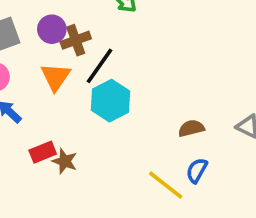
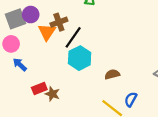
purple circle: (52, 29) -> (31, 15), moved
orange triangle: (56, 77) -> (47, 32), moved
brown semicircle: (191, 128) -> (112, 74), moved

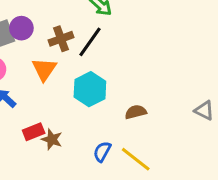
orange triangle: (47, 32) -> (44, 69), moved
black line: (73, 37) -> (90, 42), moved
blue semicircle: (131, 99) -> (102, 152), moved

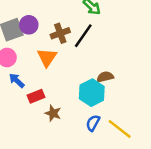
cyan hexagon: (90, 89) -> (92, 93), moved
brown semicircle: (136, 112) -> (105, 77), moved
red rectangle: (34, 132) -> (36, 96), moved

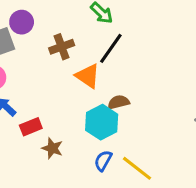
purple circle: (29, 25) -> (22, 22), moved
black line: (83, 36) -> (111, 48), moved
orange triangle: (47, 57) -> (88, 76), moved, turned -30

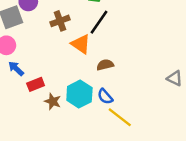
cyan hexagon: (102, 122) -> (79, 94), moved
blue semicircle: (103, 161) -> (105, 97), moved, turned -70

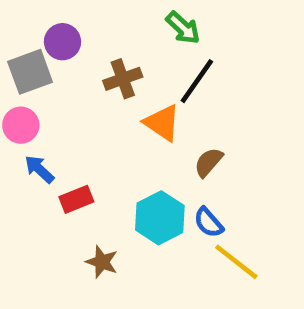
brown semicircle: (105, 65) -> (208, 162), turned -35
brown star: (53, 101) -> (102, 262), moved

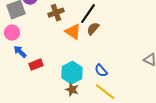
brown semicircle: (208, 162) -> (93, 29), moved
blue semicircle: (208, 222) -> (101, 71), moved
brown star: (102, 262) -> (72, 90), moved

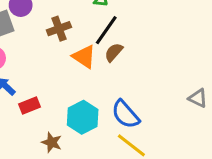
blue semicircle: (101, 71) -> (125, 114), size x1.5
brown star: (72, 90) -> (52, 142), moved

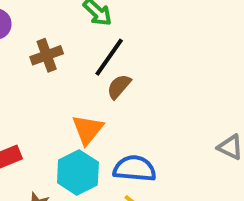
orange triangle: (84, 57) -> (88, 130), moved, turned 35
blue semicircle: (125, 114) -> (135, 169), turned 136

